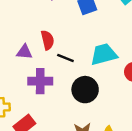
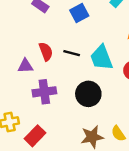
cyan trapezoid: (104, 54) -> (101, 58), turned -88
black line: (65, 58) -> (72, 53), moved

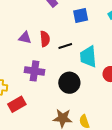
black line: (72, 53) -> (65, 46), turned -48
purple triangle: (25, 66) -> (25, 38), moved

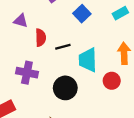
blue square: (81, 15) -> (82, 14), turned -35
purple triangle: (25, 38) -> (21, 21), moved

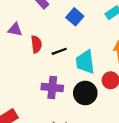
purple cross: (27, 73) -> (52, 88), moved
black circle: (65, 88) -> (85, 93), moved

